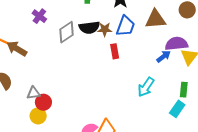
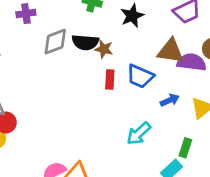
purple cross: (39, 16) -> (26, 14), turned 32
blue trapezoid: (126, 26) -> (140, 76), moved, turned 80
purple semicircle: (176, 44) -> (192, 62), moved

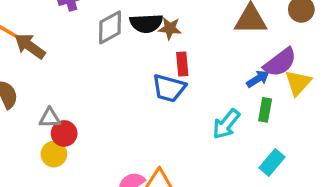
purple semicircle: (192, 62) -> (280, 62), moved, turned 144
blue trapezoid: (140, 76) -> (169, 88), moved
green rectangle: (185, 148) -> (265, 110), moved

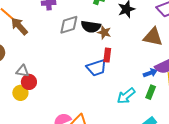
blue trapezoid: (169, 88) -> (96, 68), turned -45

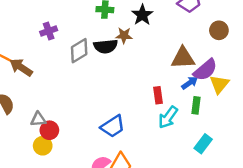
brown star: (104, 32) -> (124, 36), moved
brown triangle: (153, 37) -> (183, 58), moved
red rectangle: (107, 55) -> (158, 95), moved
blue trapezoid: (96, 68) -> (113, 126), moved

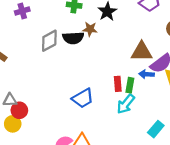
purple cross: (49, 31) -> (22, 11), moved
blue arrow: (190, 83) -> (147, 74), turned -144
green rectangle: (196, 105) -> (130, 85), moved
blue trapezoid: (113, 126) -> (83, 98), moved

